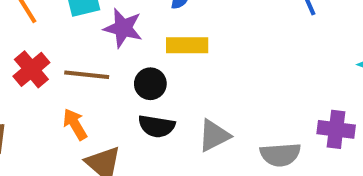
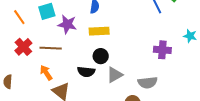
black circle: (150, 84) -> (101, 56), moved
purple cross: (336, 129) -> (162, 50), moved

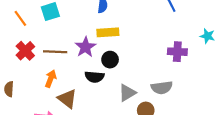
purple star: (67, 24) -> (85, 47), moved, turned 30
orange arrow: (46, 73) -> (51, 79), turned 56
gray triangle: (115, 75) -> (127, 93), moved

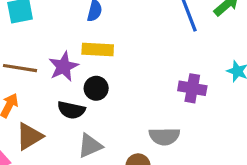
gray triangle: (127, 93) -> (90, 146), moved
brown triangle: (67, 99) -> (29, 136), turned 45

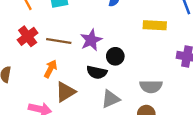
yellow rectangle: (98, 49) -> (155, 25), moved
gray semicircle: (164, 136) -> (151, 86), moved

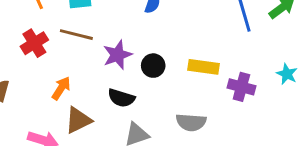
yellow rectangle: (155, 25) -> (203, 67), moved
brown line: (59, 41) -> (76, 35), moved
black circle: (115, 56) -> (153, 66), moved

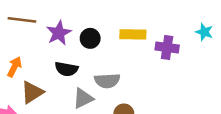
gray semicircle: (191, 122) -> (107, 81), moved

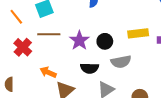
orange arrow: (14, 67) -> (48, 72), turned -84
gray semicircle: (107, 81) -> (121, 62), moved

